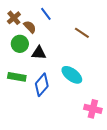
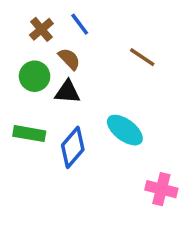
brown cross: (14, 18) -> (41, 29), moved
brown semicircle: (30, 27) -> (69, 59), moved

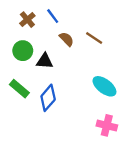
brown semicircle: (69, 59) -> (66, 39), moved
cyan ellipse: (125, 130) -> (104, 86), moved
green rectangle: (29, 134) -> (19, 89), turned 30

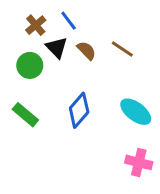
black triangle: (45, 61) -> (57, 48), moved, turned 42
blue diamond: (48, 98) -> (79, 110), moved

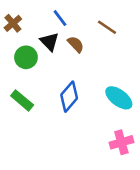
brown cross: (36, 25) -> (13, 23), moved
brown line: (122, 49) -> (107, 27), moved
pink cross: (139, 162) -> (121, 142), turned -30

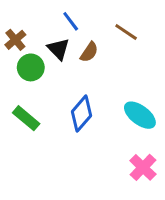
brown cross: (13, 23) -> (15, 40), moved
brown semicircle: (76, 44) -> (89, 52), turned 78
pink cross: (121, 142) -> (143, 167), turned -30

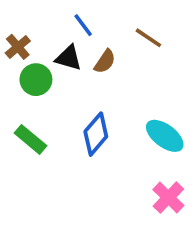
black triangle: (58, 49) -> (69, 58), turned -30

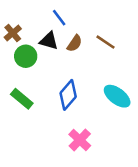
brown line: (148, 38) -> (105, 42), moved
pink cross: (168, 198) -> (80, 140), moved

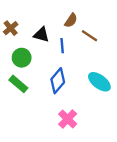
blue line: (59, 18) -> (62, 46), moved, turned 32
brown semicircle: (75, 43) -> (71, 20), moved
green circle: (26, 56) -> (22, 58), moved

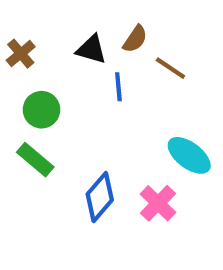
black triangle: (41, 35) -> (91, 49), moved
blue diamond: (58, 81) -> (100, 197), moved
pink cross: (68, 119) -> (158, 203), moved

